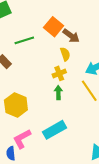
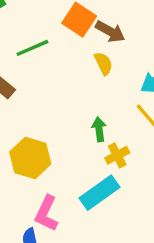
yellow cross: (59, 73) -> (117, 155), moved
pink L-shape: (22, 139) -> (46, 213), turned -30

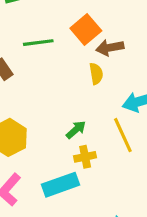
brown arrow: (110, 32) -> (110, 48), turned 124
green arrow: (99, 129) -> (76, 130), turned 40

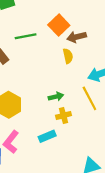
green arrow: (76, 130) -> (56, 97), turned 32
cyan rectangle: (60, 185) -> (47, 136), size x0.7

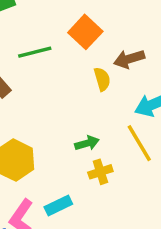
brown arrow: (77, 37) -> (129, 59), moved
cyan rectangle: (47, 136) -> (58, 206), moved

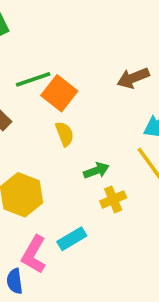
orange square: (85, 32) -> (59, 93), moved
yellow semicircle: (102, 79) -> (65, 134), moved

